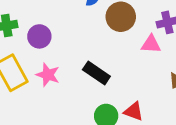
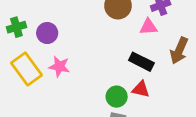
black rectangle: (96, 73) -> (141, 62), moved

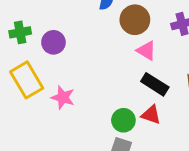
pink triangle: (148, 27) -> (146, 51), moved, turned 30
pink star: (59, 66) -> (63, 97), moved

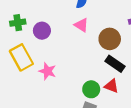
brown circle: (135, 20) -> (110, 39), moved
pink triangle: (146, 51) -> (81, 25), moved

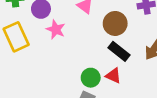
pink star: (47, 71) -> (56, 29), moved

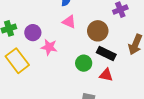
green circle: (91, 78) -> (84, 63), moved

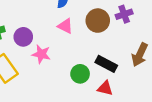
brown circle: (98, 31) -> (98, 21), moved

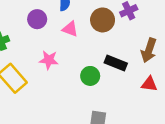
purple circle: (23, 37) -> (37, 19), moved
red triangle: (105, 88) -> (149, 84), moved

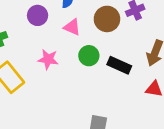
green circle: (90, 76) -> (89, 56), moved

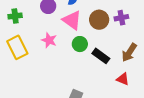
pink triangle: (72, 27) -> (72, 20), size x1.5

